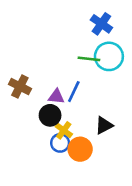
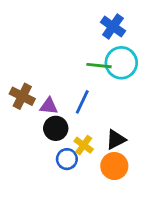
purple triangle: (56, 97) -> (49, 106), moved
yellow cross: (64, 130) -> (84, 145), moved
orange circle: (80, 149) -> (114, 166), moved

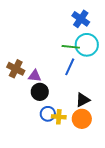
blue line: (82, 102) -> (70, 67), moved
yellow cross: (84, 145) -> (59, 117), moved, turned -32

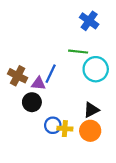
cyan circle: (87, 45) -> (96, 69), moved
blue line: (70, 67) -> (51, 74), moved
black circle: (40, 92) -> (32, 102), moved

